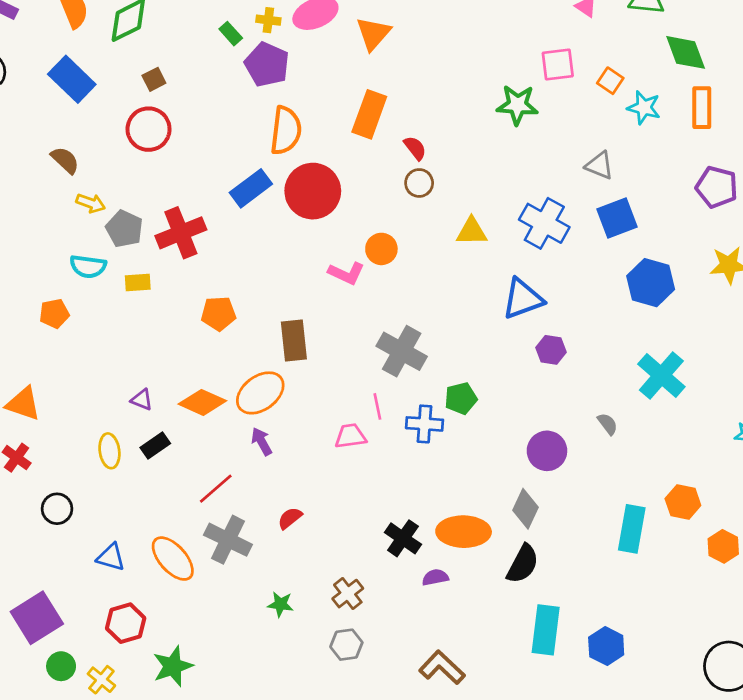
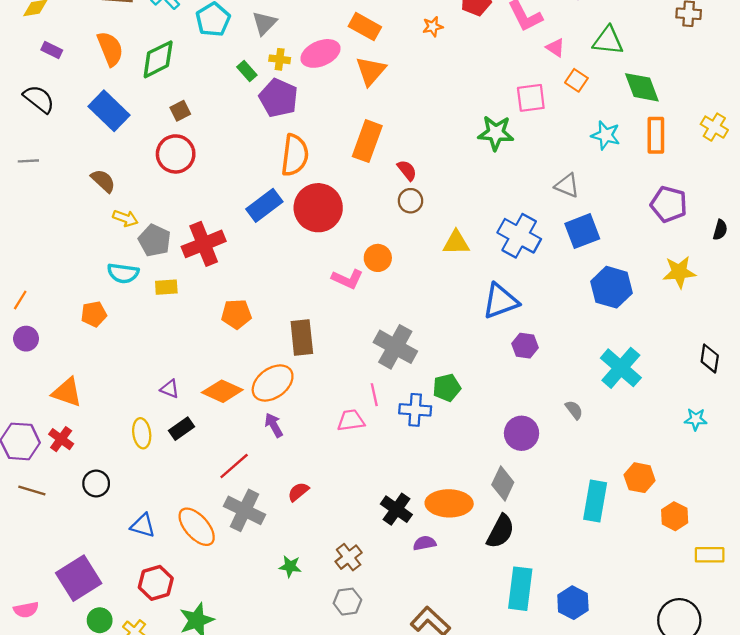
orange square: (610, 81) -> (576, 80), moved

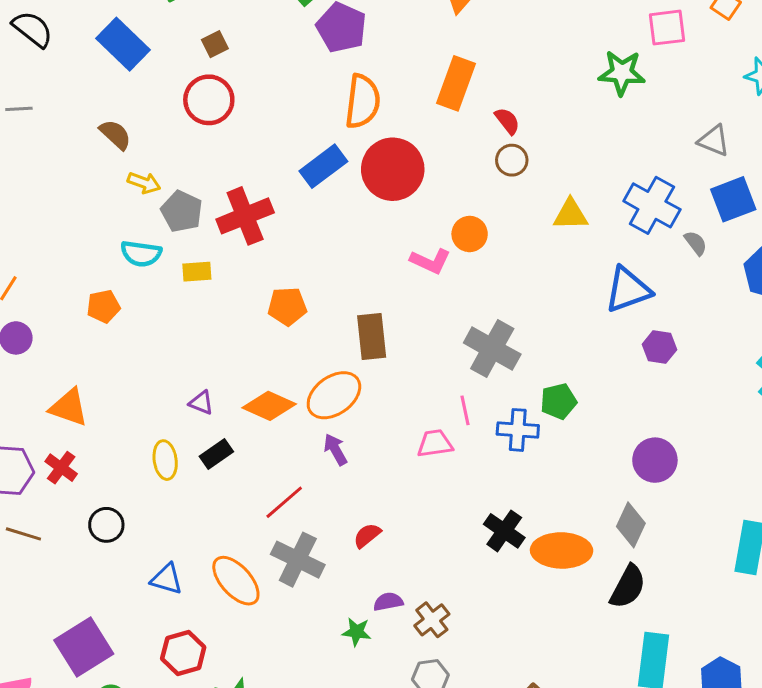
gray semicircle: (574, 410) -> (696, 243), moved
black cross: (396, 509) -> (504, 531), moved
purple semicircle: (425, 543) -> (388, 602), moved

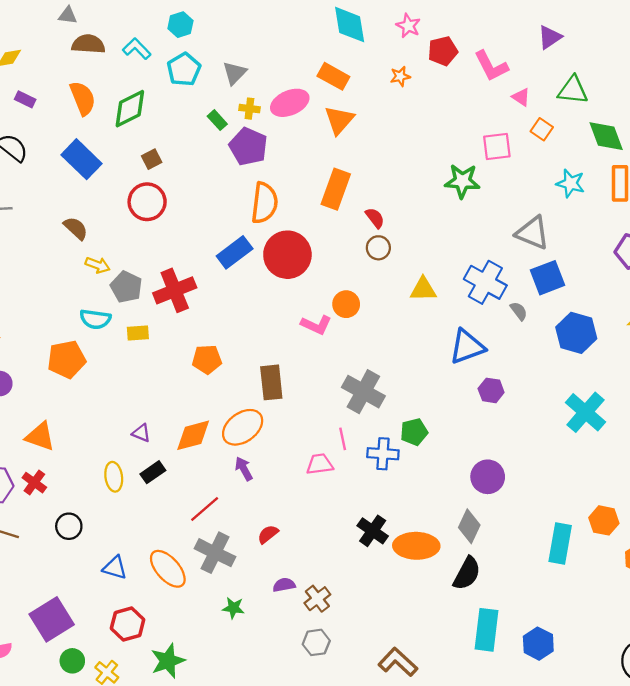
gray triangle: (714, 141) -> (533, 233), size x1.4
orange pentagon: (103, 306) -> (67, 359), size x1.5
orange diamond: (269, 406) -> (193, 435), turned -39
green star: (357, 632) -> (233, 608), moved

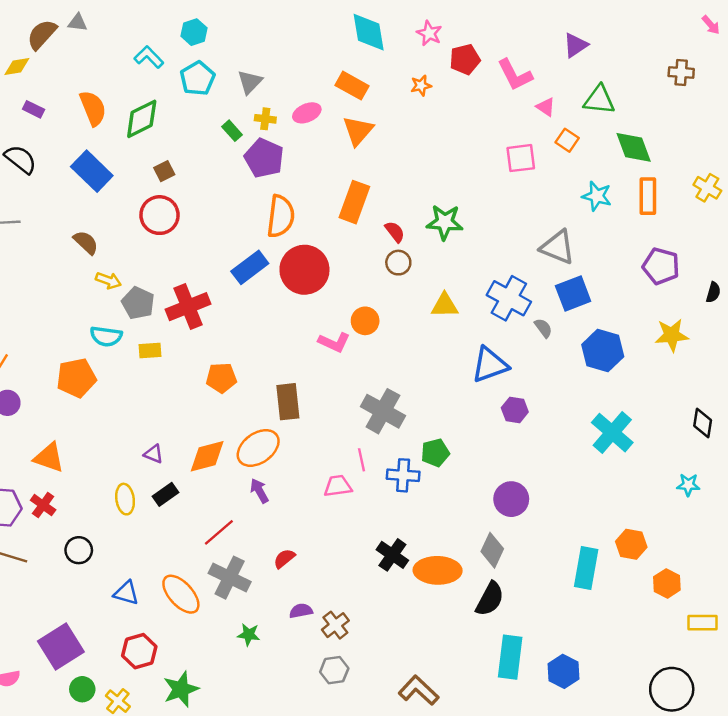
brown semicircle: (88, 44) -> (42, 34), moved, turned -52
pink ellipse: (290, 103) -> (307, 113), size x0.7
green star: (462, 181) -> (445, 222), moved

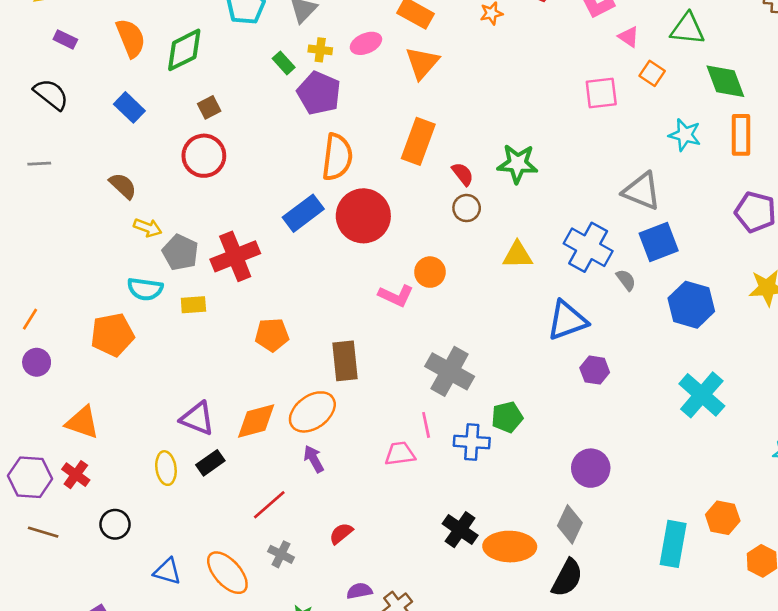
blue rectangle: (92, 171) -> (129, 107), size x0.7
purple triangle: (154, 454) -> (197, 418), size x1.6
gray cross: (230, 578) -> (281, 554), size x0.6

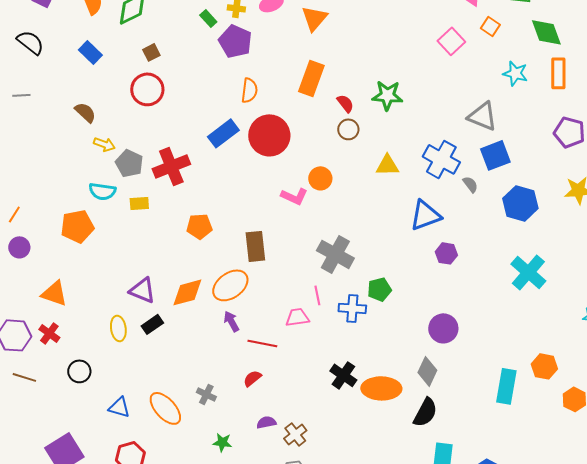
pink square: (601, 93) -> (451, 41), turned -36
orange semicircle: (337, 157) -> (249, 90), size x0.7
red line: (269, 505) -> (262, 343), moved, turned 52

